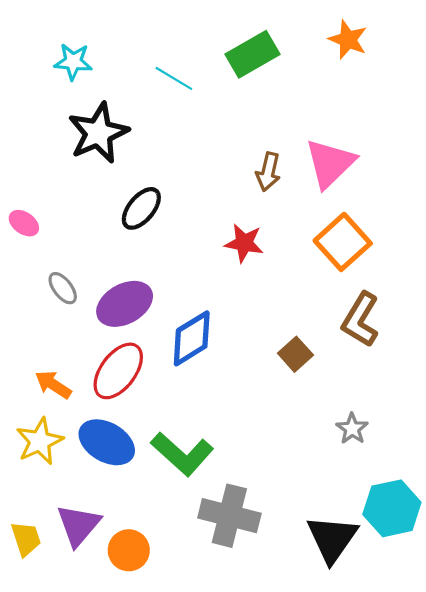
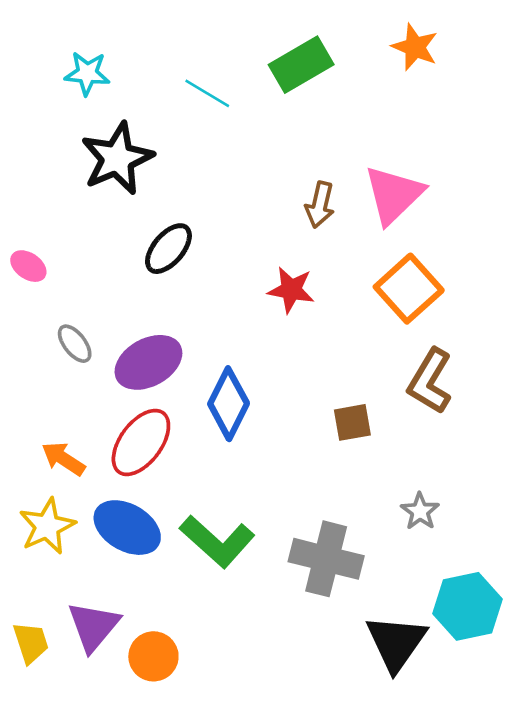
blue diamond: (192, 338) -> (229, 404), turned -32
brown square: (295, 354) -> (352, 422), turned 32
gray cross: (229, 516) -> (326, 559), moved

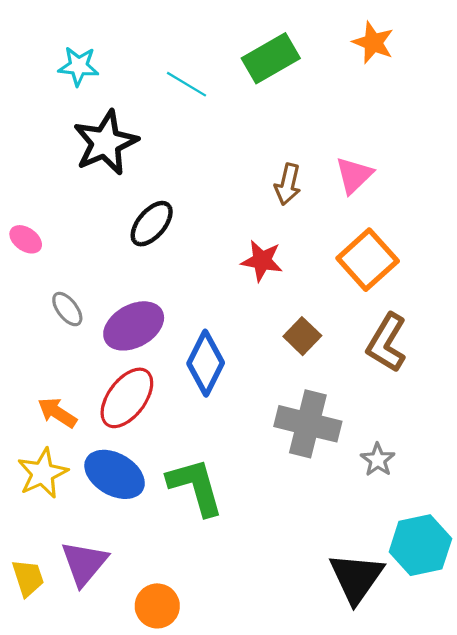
pink triangle: (394, 195) -> (354, 175), size x0.7
brown square: (352, 422) -> (302, 336), moved, turned -36
green L-shape: (217, 541) -> (195, 487), turned -148
gray cross: (326, 559) -> (308, 424), moved
orange circle: (153, 656) -> (157, 606), moved

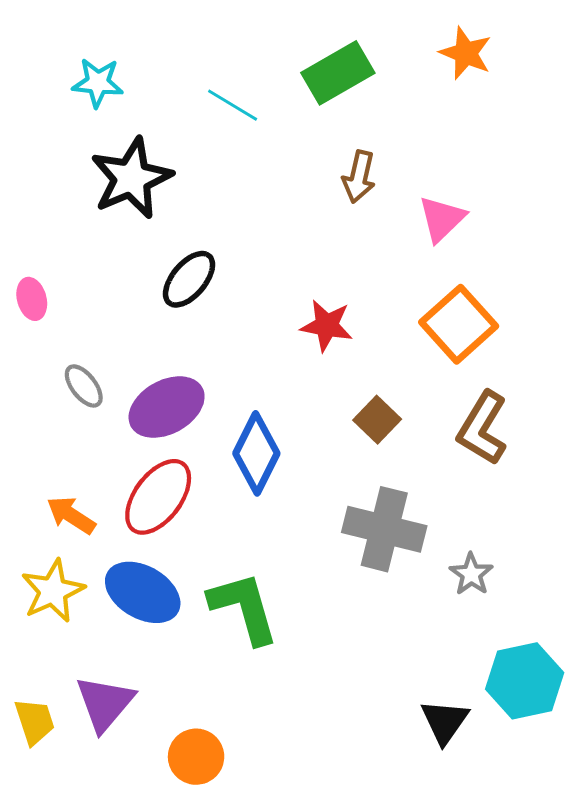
brown arrow: (288, 184) -> (359, 177), moved
pink ellipse: (26, 239) -> (32, 299), turned 40
black triangle: (356, 578) -> (445, 722), size x0.7

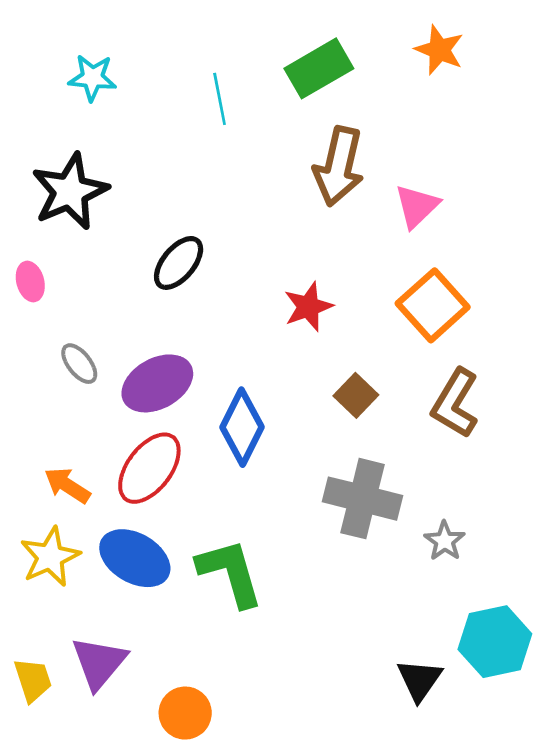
cyan line: (233, 105) -> (220, 99), turned 48
brown arrow: (359, 177) -> (339, 166), size x1.6
black star: (131, 178) -> (70, 191), moved
red star: (327, 326) -> (308, 307), turned -30

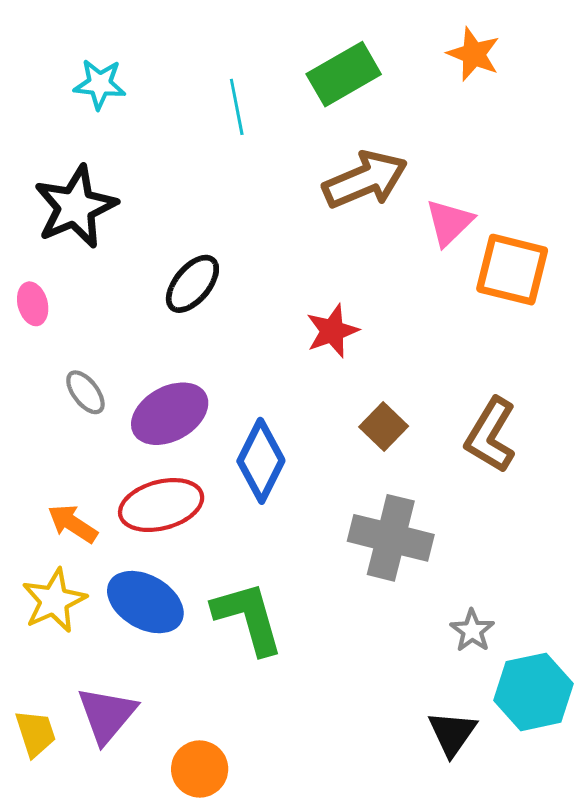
brown arrow: (339, 166) -> (365, 180), turned -126
orange square: (433, 305) -> (512, 270), moved, turned -34
red ellipse: (149, 468) -> (161, 505), turned 38
gray star: (445, 541) -> (472, 631), moved

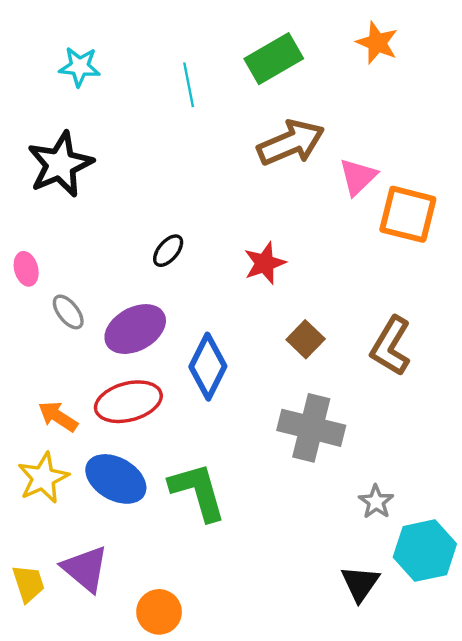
black ellipse: (192, 284) -> (168, 251), moved, size x0.7
pink ellipse: (33, 304) -> (26, 269), moved
purple triangle: (107, 715) -> (85, 569), turned -30

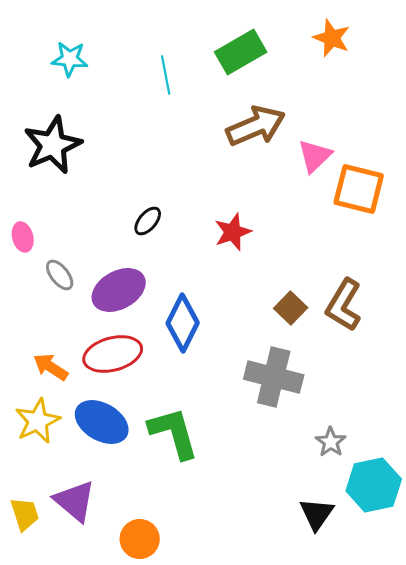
brown square: (306, 339) -> (291, 308), moved

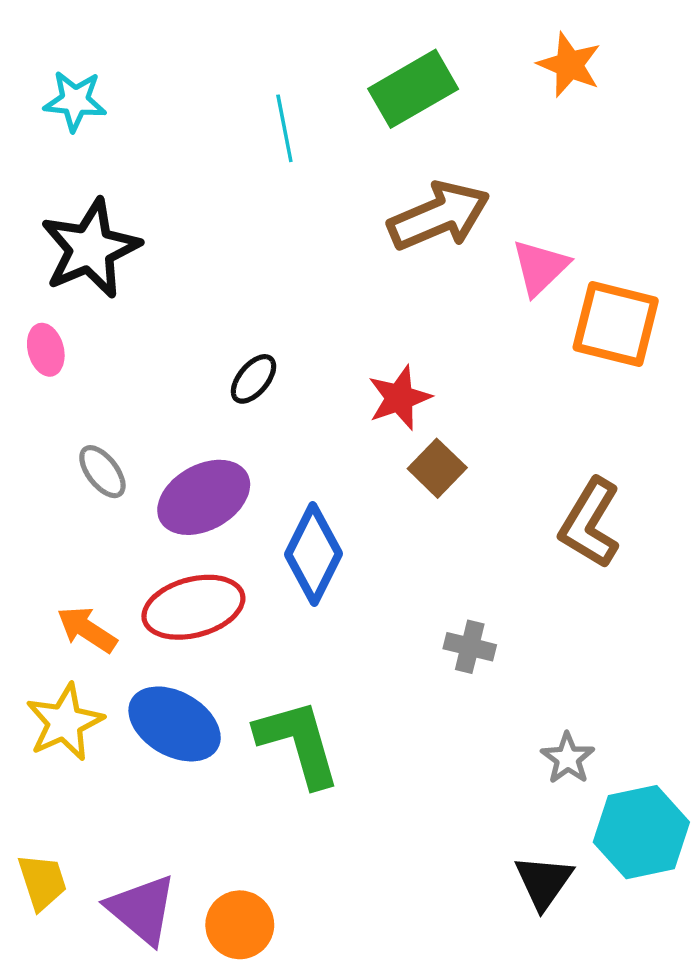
cyan star: (70, 59) -> (75, 101), moved
pink ellipse: (23, 237) -> (46, 350), moved
brown square: (291, 308) -> (437, 468), moved
gray cross: (274, 377) -> (470, 647), size x0.5
purple triangle: (75, 501) -> (142, 909), moved

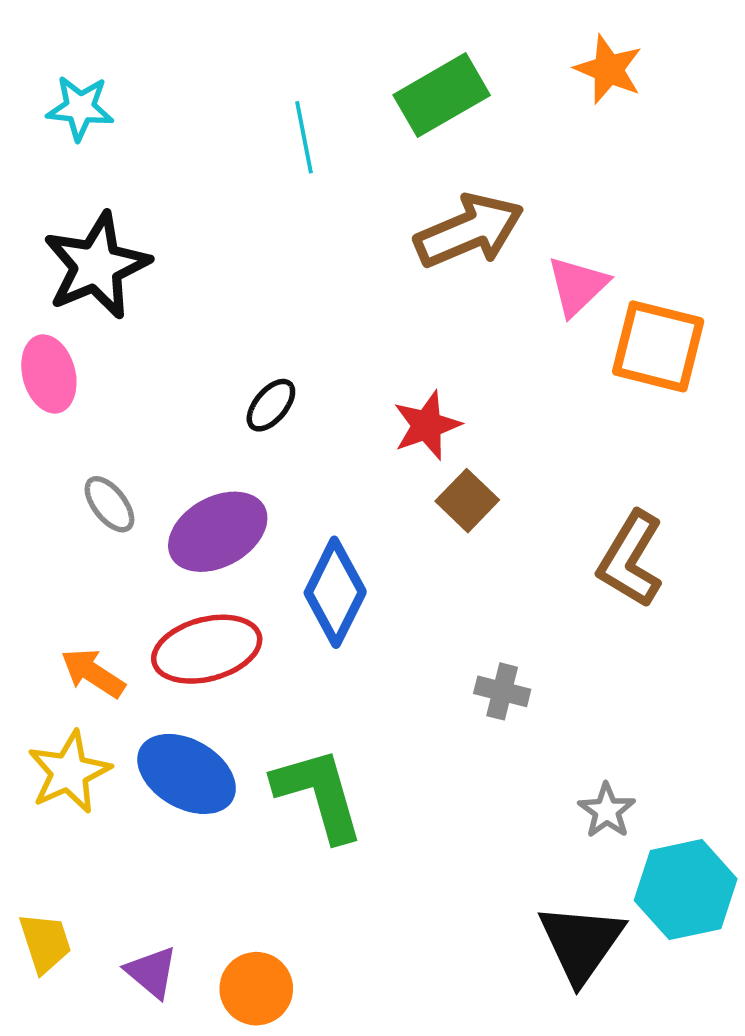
pink ellipse: (46, 350) -> (49, 374), size x1.4
black triangle: (544, 882) -> (581, 943), size x1.4
purple triangle: (142, 909) -> (152, 972), size x0.7

